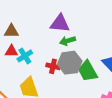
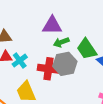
red cross: (53, 66) -> (49, 69), size x1.5
green trapezoid: (88, 71) -> (87, 49), moved

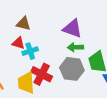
red cross: (49, 69) -> (42, 74), moved

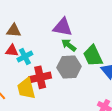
green arrow: (75, 47) -> (69, 45), turned 49
red cross: (42, 74) -> (40, 77), turned -30

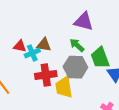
purple triangle: (63, 27) -> (84, 21), moved
brown triangle: (14, 31) -> (44, 45), moved
yellow trapezoid: (26, 88) -> (64, 87), moved

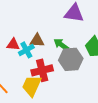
green arrow: (77, 45) -> (61, 45), moved
yellow trapezoid: (64, 87) -> (32, 86), moved, turned 40

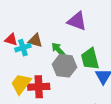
red cross: (42, 70) -> (39, 87), moved

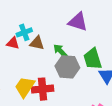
cyan cross: (23, 48) -> (24, 32), moved

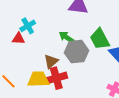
brown triangle: (37, 43) -> (51, 61), moved, turned -42
yellow trapezoid: (25, 87) -> (38, 79), turned 65

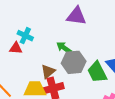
cyan cross: (28, 26) -> (25, 36), turned -35
green trapezoid: (100, 39) -> (97, 72), moved

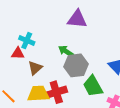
brown triangle: (48, 72) -> (35, 68), moved
green trapezoid: (97, 72) -> (93, 86), moved

